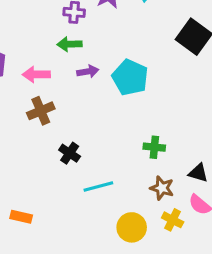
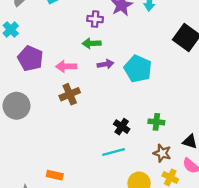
black cross: (70, 153) -> (122, 127), moved

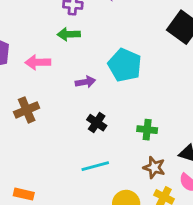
purple arrow: (106, 64) -> (85, 82), moved
brown cross: (70, 94) -> (27, 110), moved
black cross: (122, 127) -> (97, 123), moved

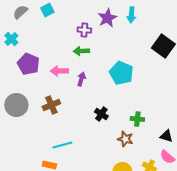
purple arrow: (85, 82) -> (81, 79), moved, turned -64
cyan line: (95, 166) -> (62, 145), moved
brown star: (154, 167) -> (125, 139), moved

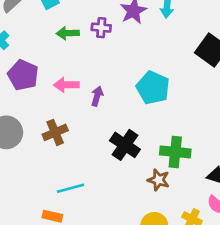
green arrow: (81, 51) -> (68, 33), moved
black cross: (101, 114) -> (125, 145), size x1.5
green cross: (137, 119) -> (175, 152), size x1.5

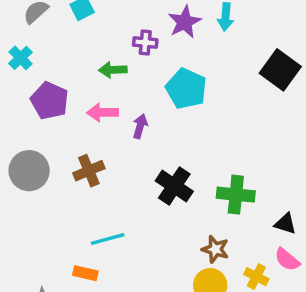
green arrow: (68, 33) -> (113, 70), moved
cyan pentagon: (153, 88) -> (186, 89), moved
brown star: (159, 180) -> (215, 249), moved

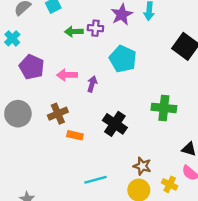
green arrow: (113, 70) -> (74, 32), moved
green cross: (236, 195) -> (164, 108), moved
cyan line: (108, 239) -> (95, 180), moved
orange rectangle: (85, 273) -> (75, 135), moved

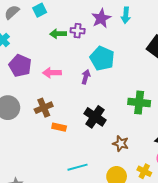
purple arrow: (92, 84) -> (86, 77), moved
brown star: (142, 166) -> (121, 144), moved

